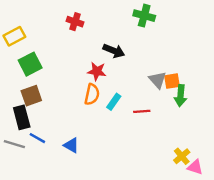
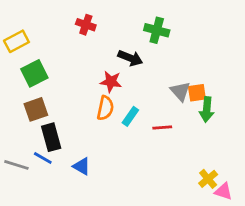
green cross: (144, 16) -> (157, 30), moved
black rectangle: (22, 117) -> (51, 137), moved

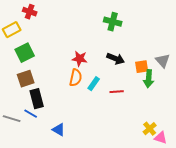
red cross: (86, 25) -> (30, 12), moved
black arrow: (130, 58) -> (116, 59), moved
gray triangle: (180, 91) -> (163, 61), moved
blue triangle: (82, 166) -> (59, 130), moved

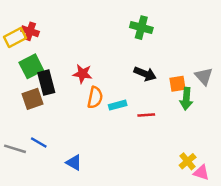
red cross: (30, 12) -> (30, 31), moved
red star: (80, 59) -> (83, 74), moved
cyan rectangle: (94, 84) -> (118, 105), turned 40
black rectangle: (37, 99) -> (46, 83), moved

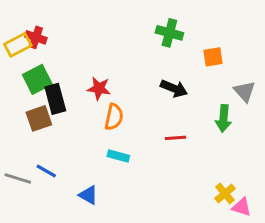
orange square: (178, 84) -> (213, 57), moved
cyan rectangle: (118, 105) -> (118, 156), moved, turned 30

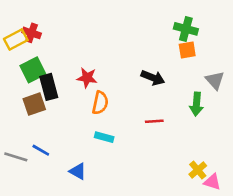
green cross: (169, 33) -> (186, 29), moved

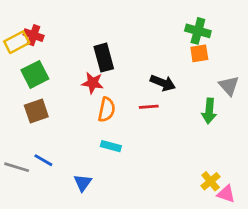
black rectangle: (49, 87) -> (104, 58), moved
red line: (154, 121) -> (149, 107), moved
blue triangle: (78, 171) -> (83, 183), turned 36

